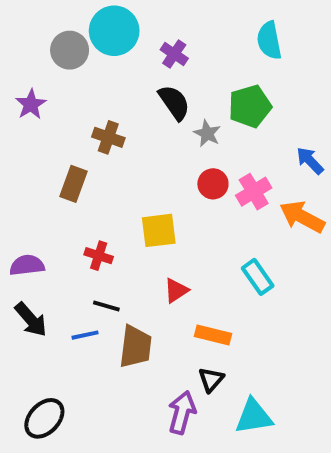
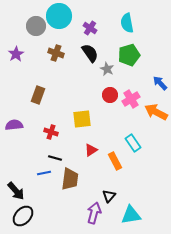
cyan semicircle: (269, 40) -> (127, 23), moved
brown cross: (108, 137) -> (56, 53), moved
purple semicircle: (27, 265) -> (14, 125), moved
black arrow: (31, 320) -> (16, 191), moved
orange rectangle: (213, 335) -> (115, 161), moved, turned 48

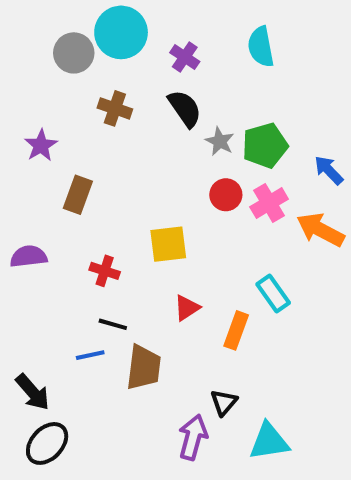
purple star: (16, 54) -> (41, 145), moved
green pentagon: (129, 55) -> (265, 145), moved
orange rectangle: (115, 161) -> (236, 330), turned 48

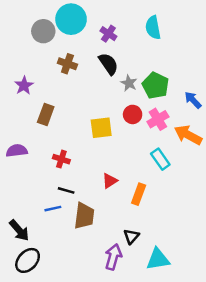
green pentagon: (265, 145) -> (155, 85), turned -30
yellow square: (168, 244) -> (101, 128), moved
cyan rectangle: (273, 293) -> (160, 159), moved

